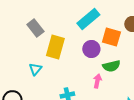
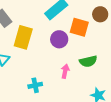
green semicircle: (111, 66) -> (88, 61), moved

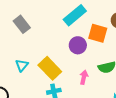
yellow rectangle: (23, 37) -> (50, 68), moved, turned -60

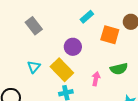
cyan rectangle: (75, 15) -> (87, 17), size x0.6
purple circle: (78, 45) -> (73, 47), moved

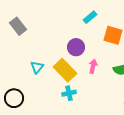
gray rectangle: (34, 26) -> (18, 26), moved
pink arrow: (96, 79) -> (93, 66), moved

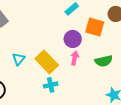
purple circle: (76, 47) -> (73, 39), moved

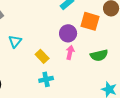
cyan triangle: (19, 59) -> (15, 41), moved
yellow rectangle: (47, 62) -> (42, 56), size x0.6

